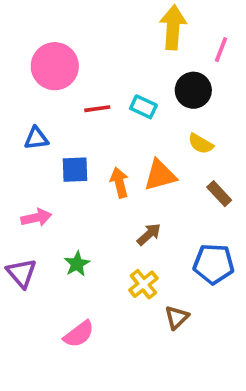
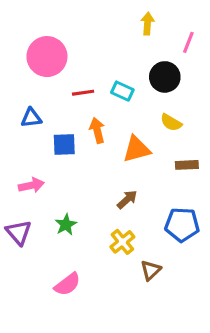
yellow arrow: (173, 27) -> (148, 24), size x0.6
orange arrow: (119, 183) -> (97, 130), moved
brown rectangle: (219, 194) -> (187, 165), turned -50

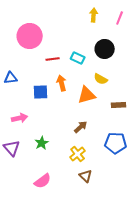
pink line: (188, 42) -> (120, 18), moved
blue triangle: (31, 118) -> (11, 78), moved
yellow semicircle: (171, 123) -> (101, 79), moved
brown triangle: (151, 270) -> (86, 176), moved, turned -32

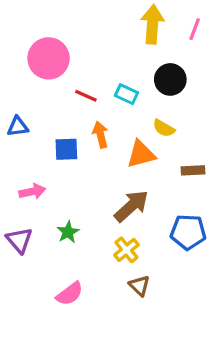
yellow arrow: (94, 15) -> (152, 24), size x1.6
red line: (53, 59) -> (86, 96), turned 32
brown arrow: (81, 127) -> (131, 206), size x1.6

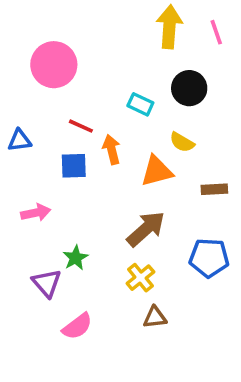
pink line: (195, 29) -> (216, 32), turned -40
red line: (86, 96) -> (81, 126), moved
purple triangle: (19, 240) -> (47, 283), moved
brown triangle: (139, 286) -> (155, 317), turned -50

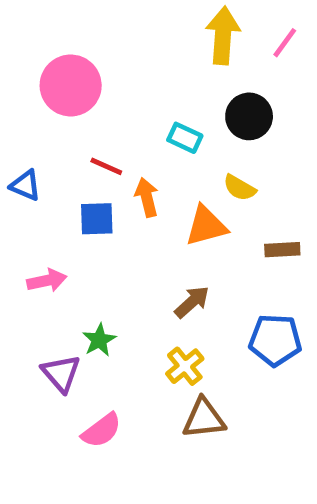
pink line: (216, 32) -> (285, 43), turned 55
blue triangle: (20, 140) -> (25, 185), turned 30
brown arrow: (146, 229) -> (192, 302), size x0.7
brown triangle: (155, 317) -> (204, 419), size x1.4

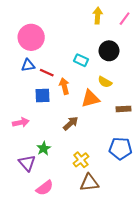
yellow arrow: (223, 36) -> (98, 16), size x0.7
blue triangle: (25, 185) -> (28, 65), moved, turned -32
brown arrow: (192, 302) -> (71, 123), moved

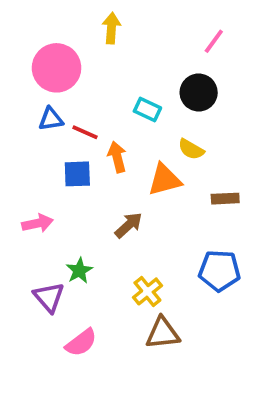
yellow arrow: (98, 16) -> (111, 28), moved
pink line: (125, 19) -> (214, 41), moved

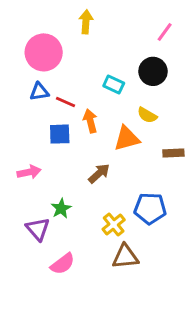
blue pentagon: (219, 271) -> (150, 208), moved

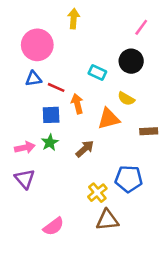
green star: (61, 208) -> (50, 143), moved
purple triangle: (38, 229) -> (25, 179), moved

